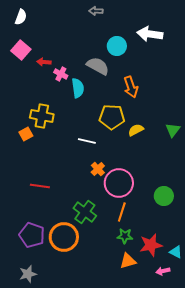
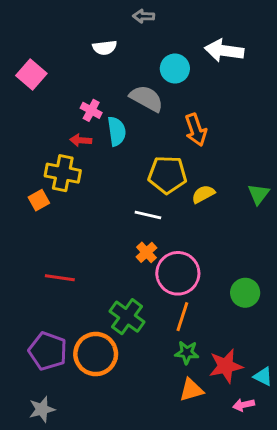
white semicircle: (21, 17) -> (105, 48), moved, turned 63
red arrow: (44, 62) -> (81, 140), moved
white line: (87, 141) -> (148, 215), moved

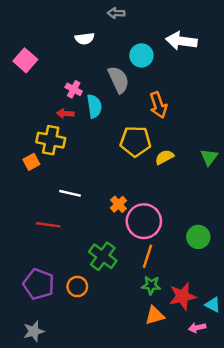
gray semicircle: (146, 98) -> (118, 80), turned 36
white line: (148, 215) -> (70, 193), moved
orange circle: (96, 354) -> (77, 287), size x0.6

